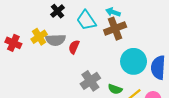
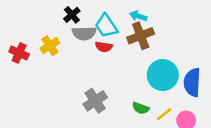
gray semicircle: (55, 40) -> (84, 33), moved
red semicircle: (74, 47) -> (104, 47), moved, turned -104
gray cross: (90, 81) -> (95, 101), moved

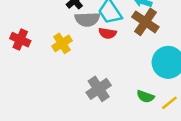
brown cross: (141, 36) -> (145, 22), turned -35
yellow cross: (50, 46) -> (62, 43), moved

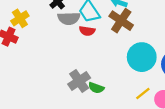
yellow cross: (62, 43) -> (20, 18), moved
green semicircle: (145, 96) -> (96, 88), moved

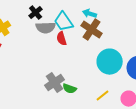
red semicircle: (87, 31) -> (62, 39), turned 64
yellow line: (143, 93) -> (103, 96), moved

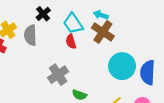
gray semicircle: (46, 28) -> (30, 35), moved, turned 90
gray cross: (55, 83) -> (58, 75), moved

